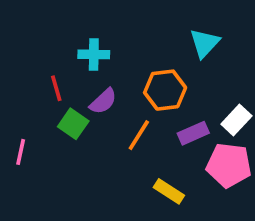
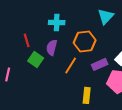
cyan cross: (94, 54) -> (57, 22), moved
purple semicircle: (103, 101) -> (52, 47), turned 147
yellow rectangle: (169, 191) -> (87, 95), turned 63

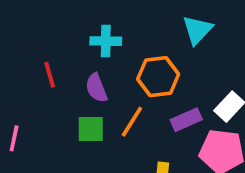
purple semicircle: (52, 47) -> (96, 88), turned -35
green square: (36, 59) -> (91, 129), moved, turned -35

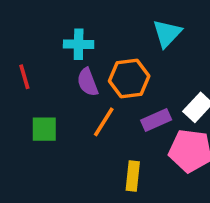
purple semicircle: (96, 88) -> (88, 82), moved
green square: (91, 129) -> (44, 129), moved

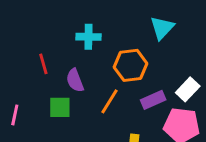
purple semicircle: (88, 82) -> (75, 80), moved

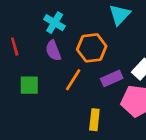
cyan cross: (88, 37) -> (55, 23), turned 30
purple semicircle: (75, 80) -> (53, 51), moved

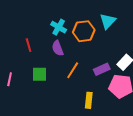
orange hexagon: (92, 48) -> (84, 31), moved

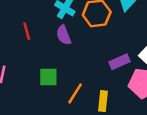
orange line: (73, 70) -> (75, 93), moved
green square: (40, 74) -> (48, 77), moved

